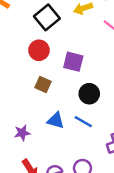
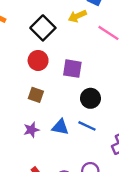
brown square: (43, 85) -> (36, 95), moved
purple star: (22, 133) -> (31, 130), moved

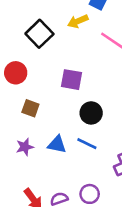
red circle: (38, 60) -> (16, 73), moved

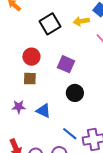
red circle: (16, 73) -> (31, 57), moved
brown square: (30, 108) -> (30, 79), turned -32
blue line: (87, 144) -> (70, 134), moved

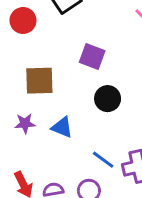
red circle: (31, 57) -> (23, 20), moved
brown square: (30, 79) -> (39, 81), size x1.5

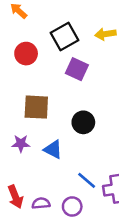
purple square: (92, 56) -> (77, 69), moved
black circle: (108, 99) -> (83, 122), moved

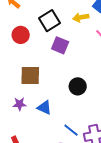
black circle: (83, 122) -> (78, 86), moved

